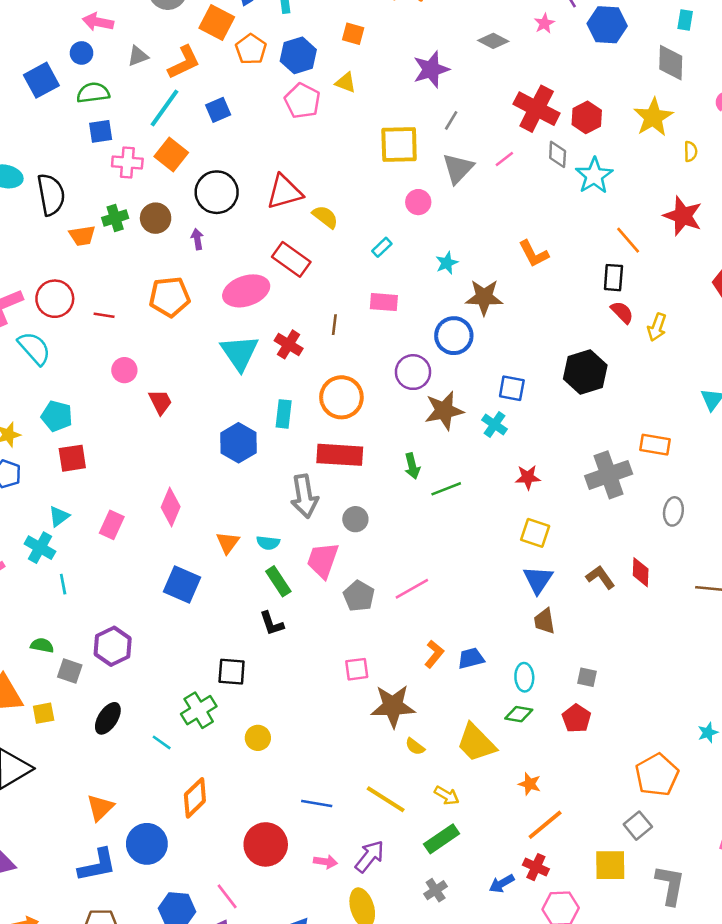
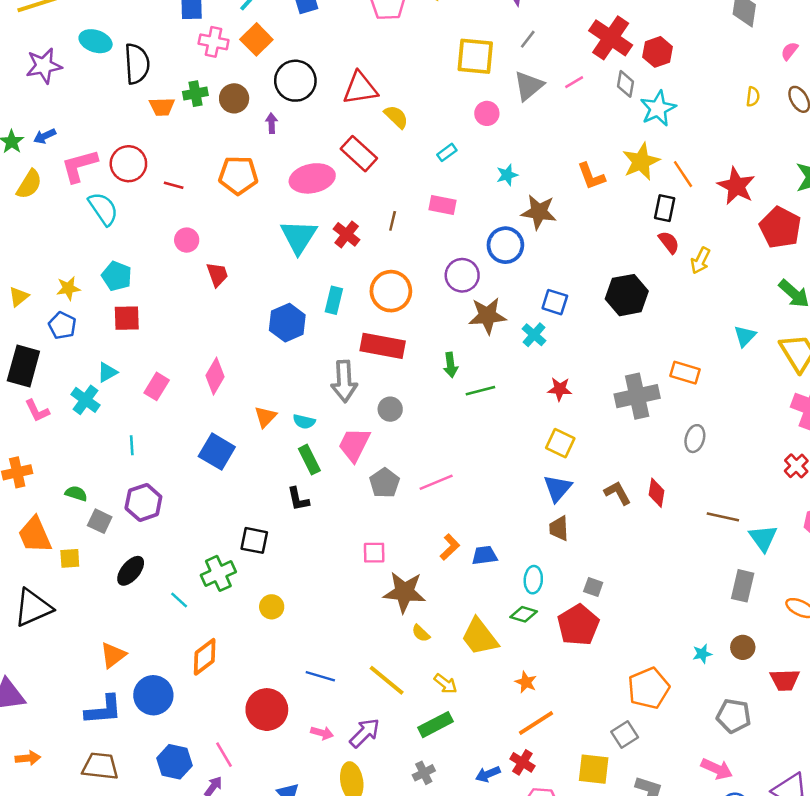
yellow star: (653, 117) -> (641, 162), moved
red star: (683, 216) -> (736, 186), moved
cyan line: (63, 584) -> (132, 445), moved
red pentagon: (576, 718) -> (578, 625), size x1.5

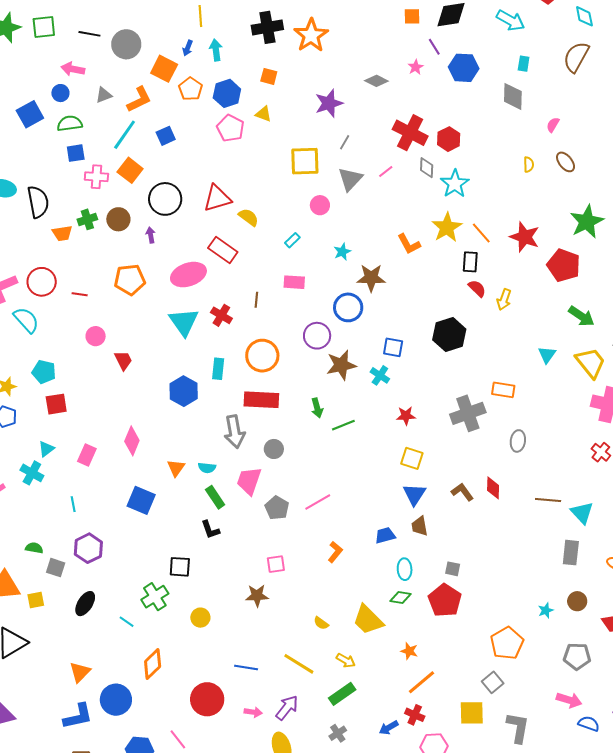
blue trapezoid: (484, 555) -> (385, 535), moved
brown star: (404, 592) -> (257, 596), moved, size x0.7

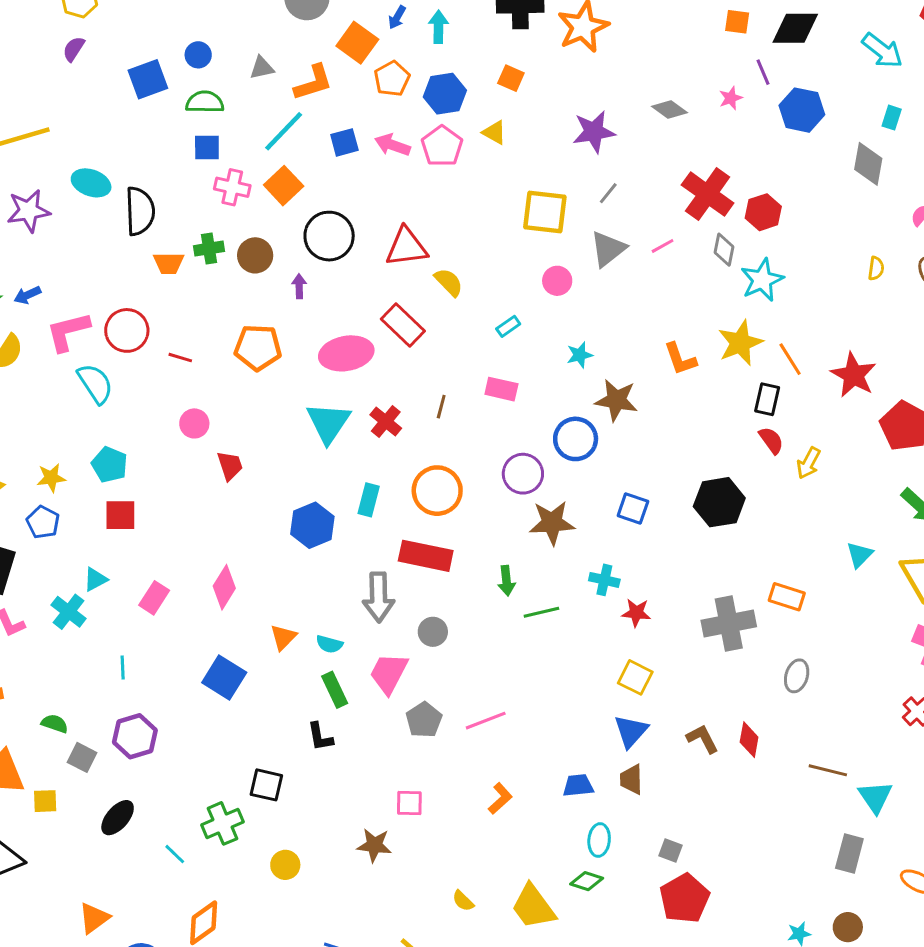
pink arrow: (73, 69) -> (392, 145), moved
cyan cross: (380, 375) -> (604, 580), moved, turned -30
red pentagon: (445, 600) -> (685, 898), moved

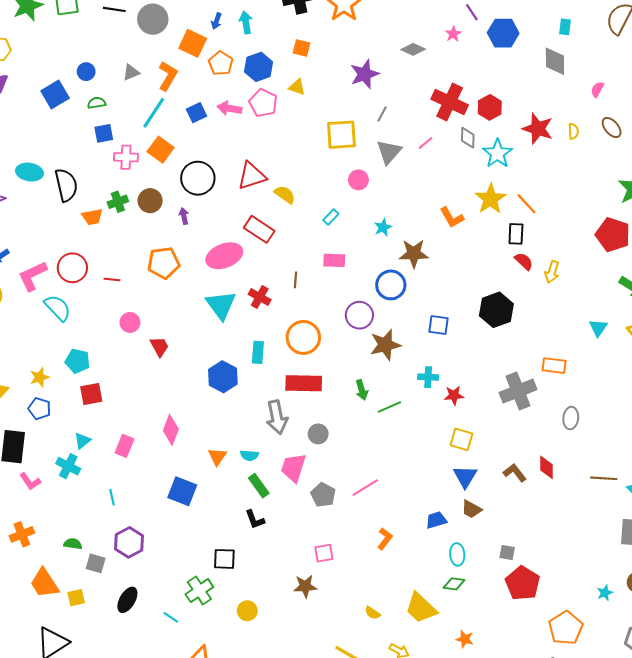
orange L-shape: (313, 83) -> (168, 76), turned -32
green semicircle: (205, 102) -> (97, 103), size x0.7
red star: (854, 375) -> (538, 129), moved
brown trapezoid: (631, 779) -> (472, 509), turned -50

